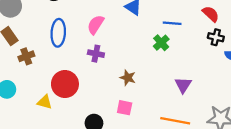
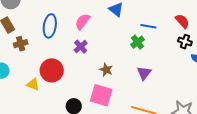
purple cross: (96, 54) -> (81, 47), turned 32
purple triangle: (183, 85) -> (144, 73), moved
pink square: (125, 108) -> (101, 95), size x1.6

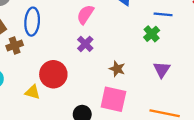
blue ellipse: (50, 26) -> (32, 22), moved

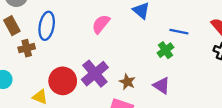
purple cross: (85, 44) -> (95, 74), moved, size x1.6
purple triangle: (162, 70) -> (162, 86), moved, turned -36

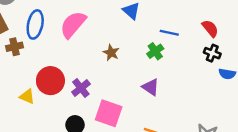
pink semicircle: (101, 24) -> (73, 24), moved, size x1.4
purple cross: (95, 74) -> (81, 88), moved, size x0.7
brown star: (127, 82) -> (111, 53), moved

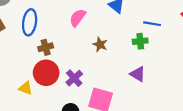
pink semicircle: (73, 24) -> (78, 18), moved, size x0.7
brown cross: (14, 47) -> (46, 47), moved
green cross: (155, 51) -> (140, 41), turned 32

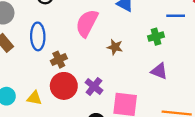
pink semicircle: (78, 18) -> (87, 23), size x1.4
blue line: (152, 24) -> (176, 16), moved
yellow triangle: (26, 88) -> (34, 98), moved

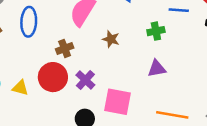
brown cross: (59, 60) -> (65, 48), moved
purple triangle: (159, 71) -> (157, 69), turned -36

